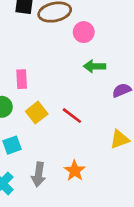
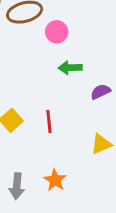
red line: (72, 116) -> (49, 121), turned 50

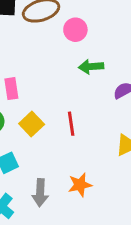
orange star: (55, 180) -> (80, 185), turned 30

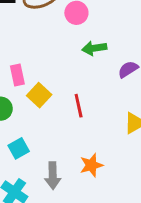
yellow square: (32, 124) -> (39, 95), moved

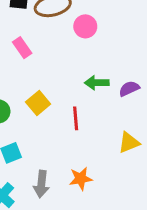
green arrow: (94, 48) -> (97, 83), moved
pink rectangle: (17, 75) -> (22, 48), moved, turned -30

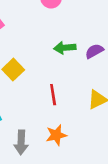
red line: (76, 118) -> (53, 95), moved

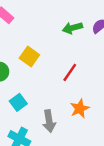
red line: (53, 95) -> (70, 72), turned 54

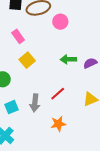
yellow square: (29, 57) -> (27, 60), moved
gray arrow: (49, 121) -> (35, 103), moved

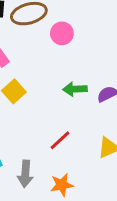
gray arrow: (35, 103) -> (25, 174), moved

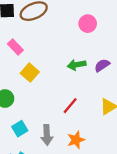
pink circle: (62, 33) -> (88, 24), moved

